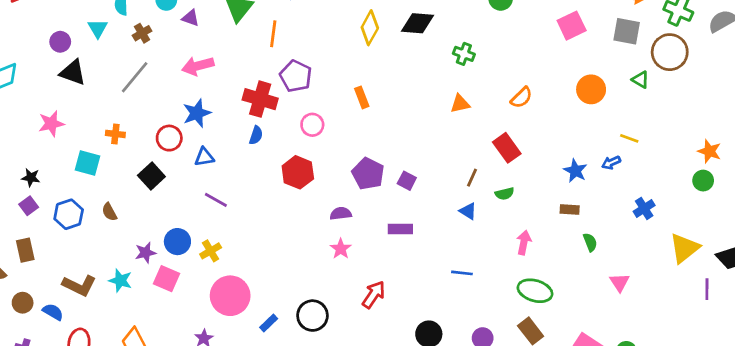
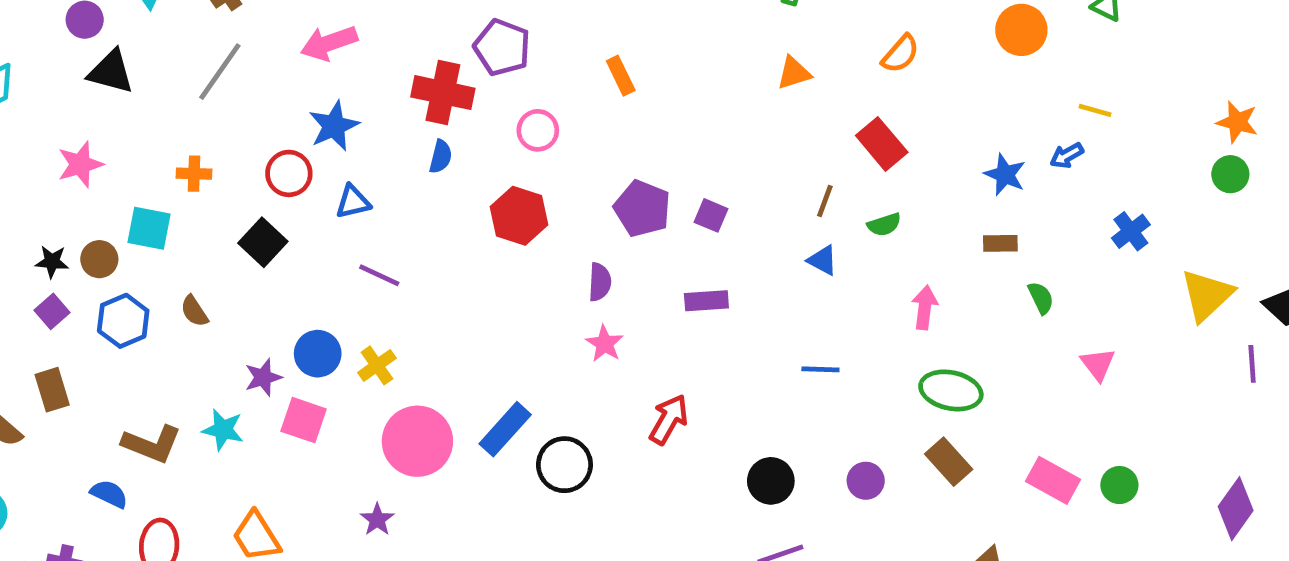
purple semicircle: (341, 214) -> (600, 282), turned 105
brown circle: (23, 303) -> (99, 259), moved
blue rectangle: (269, 323) -> (505, 429), moved, size x1.6

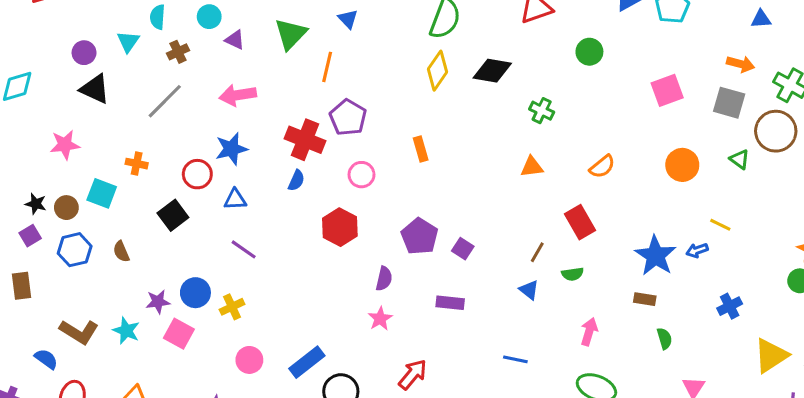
blue star: (1005, 175) -> (655, 256), size x1.5
pink circle: (417, 441) -> (249, 360), size x0.6

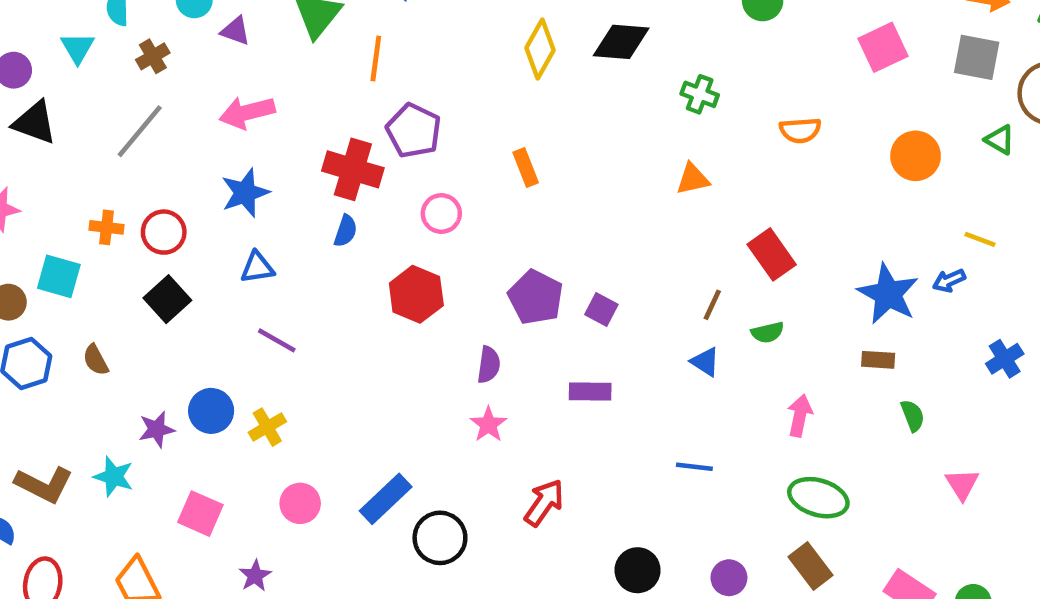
orange semicircle: (602, 167) -> (800, 130), moved, turned 40
red circle: (197, 174) -> (164, 232), moved
pink square: (179, 334) -> (200, 514), moved

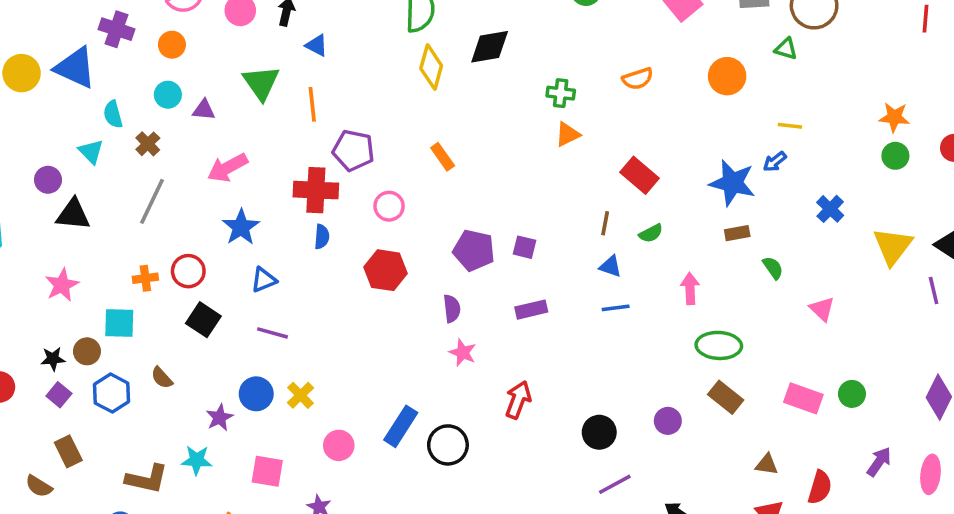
green cross: (700, 94) -> (561, 93), moved
purple line: (277, 340) -> (273, 333), moved
blue line: (694, 467) -> (616, 308), moved

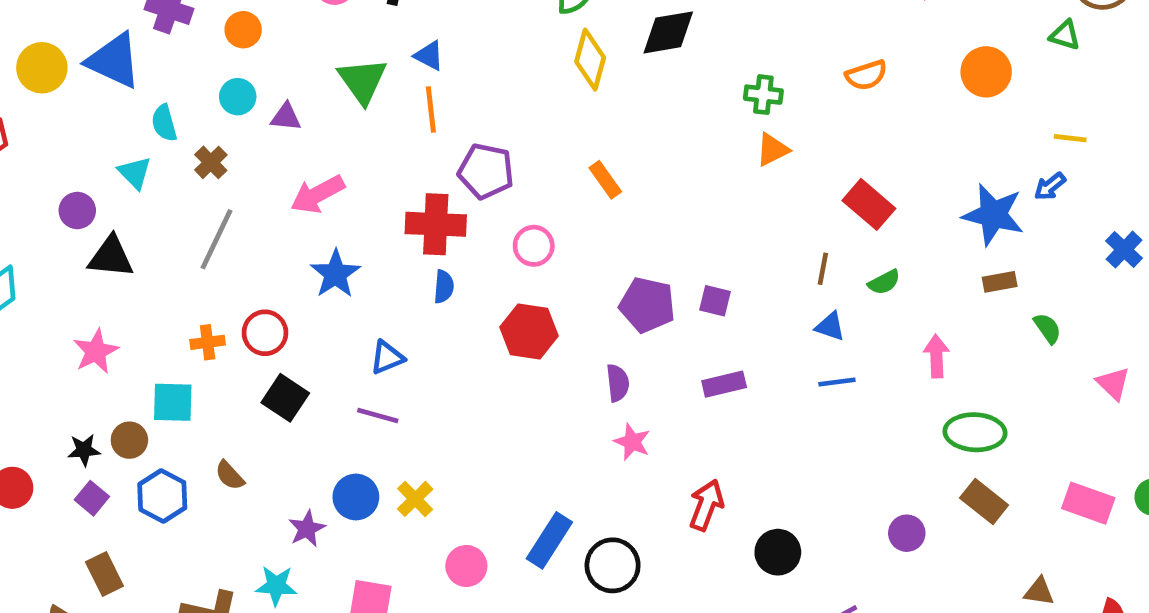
blue triangle: (317, 45) -> (429, 56), moved
blue triangle: (264, 280) -> (387, 357), moved
black circle: (599, 432) -> (778, 552), moved

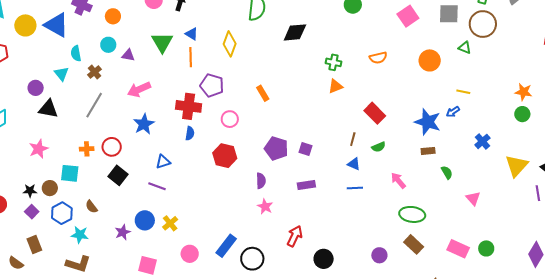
yellow diamond: (590, 60) -> (230, 44), moved
pink arrow: (936, 356) -> (398, 180), turned -42
cyan star: (276, 586) -> (80, 235), moved

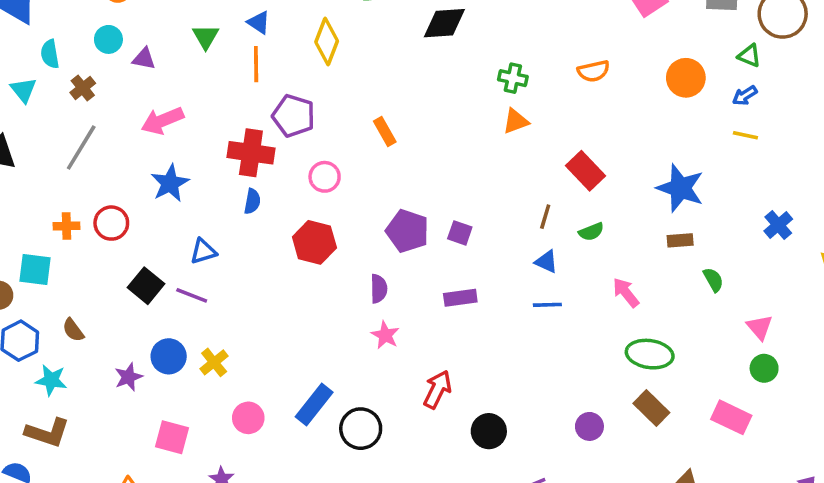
green triangle: (162, 42) -> (206, 37), size x0.7
blue arrow: (453, 112) -> (745, 96), moved
black square: (118, 175) -> (146, 286), moved
green circle: (486, 248) -> (764, 368), moved

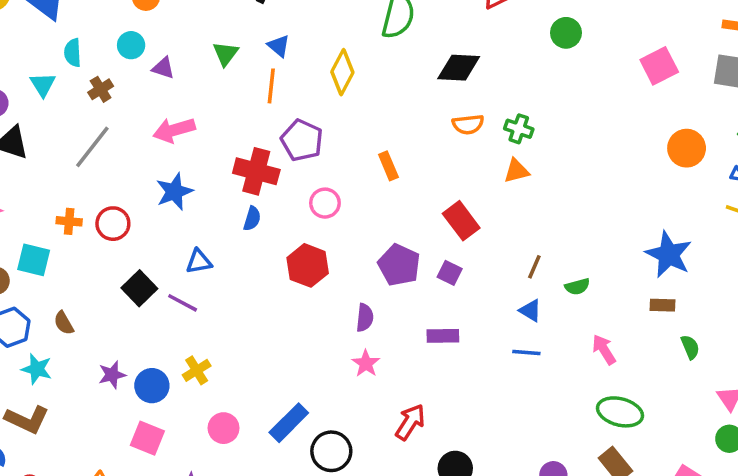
orange semicircle: (593, 71) -> (468, 124), moved
red rectangle: (586, 171) -> (461, 221), moved
blue circle: (169, 356) -> (152, 386), moved

